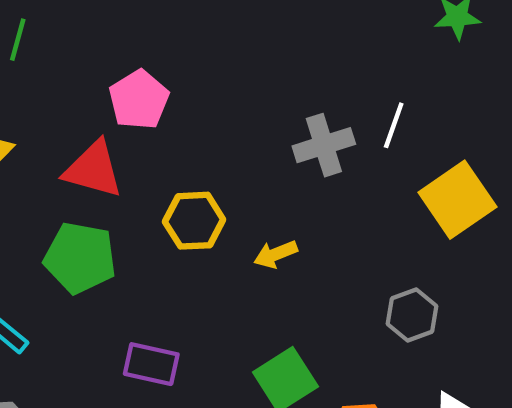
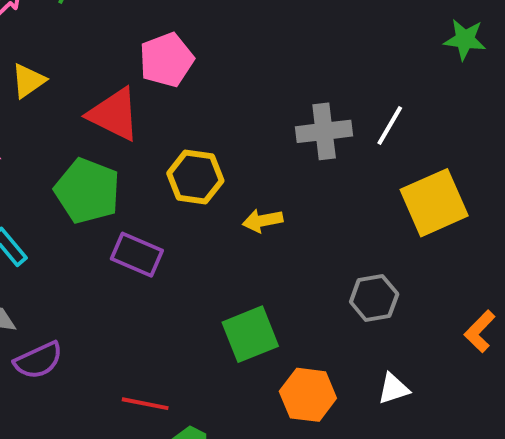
purple rectangle: (151, 364) -> (137, 255), moved

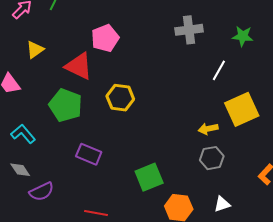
green star: (465, 39) -> (243, 36), moved
gray cross: (324, 131) -> (189, 30), moved
yellow arrow: (263, 221) -> (208, 129), moved
purple rectangle: (137, 255) -> (89, 154), moved

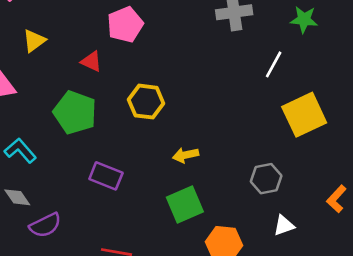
red triangle: (79, 66) -> (91, 61), size x0.6
yellow arrow: (208, 129) -> (186, 155), moved
white triangle: (222, 204) -> (284, 225), moved

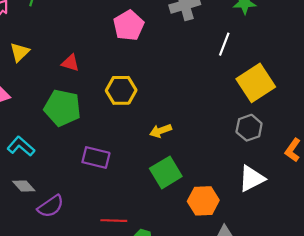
pink pentagon: (125, 25) -> (129, 25), moved
gray hexagon: (266, 179) -> (249, 128), moved
white triangle: (284, 225) -> (252, 179), size x1.5

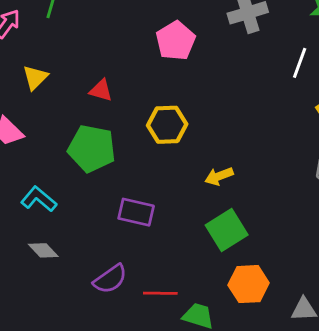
orange hexagon: (203, 201) -> (249, 284), moved
purple semicircle: (51, 206) -> (110, 279), moved

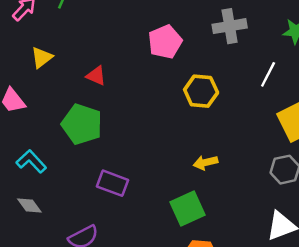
yellow hexagon: (167, 125) -> (201, 91), moved
yellow arrow: (219, 176) -> (205, 163), moved

